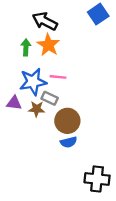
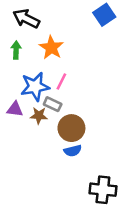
black arrow: (45, 21) -> (26, 19), moved
green arrow: (26, 47) -> (16, 50), moved
pink line: (58, 77) -> (61, 82), turned -70

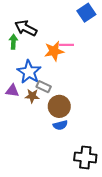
black arrow: (26, 19) -> (26, 28), moved
orange star: (51, 48) -> (54, 51), moved, turned 30
pink line: (61, 82) -> (67, 45), moved, turned 64
blue star: (35, 87) -> (29, 72), turned -30

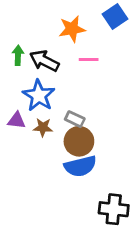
black arrow: (26, 28) -> (44, 61), moved
orange star: (54, 51) -> (72, 29), moved
gray rectangle: (44, 87) -> (75, 119), moved
blue semicircle: (60, 125) -> (80, 166), size x1.6

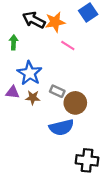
pink line: (89, 59) -> (68, 45), turned 32
black arrow: (44, 61) -> (34, 20), moved
brown circle: (79, 141) -> (75, 103), moved

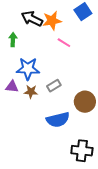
blue star: (30, 73) -> (28, 69), turned -30
gray rectangle: (57, 91) -> (54, 86), turned -56
brown circle: (75, 103) -> (85, 102), moved

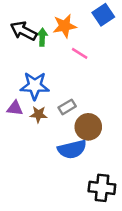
black arrow: (32, 19) -> (24, 31), moved
green arrow: (13, 40) -> (42, 37), moved
brown circle: (85, 102) -> (88, 127), moved

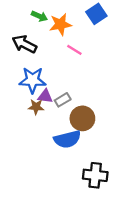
black arrow: (24, 31) -> (24, 44), moved
green arrow: (42, 37) -> (39, 16), moved, turned 112
purple triangle: (15, 108) -> (45, 96), moved

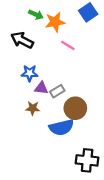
blue star: (33, 80) -> (30, 73), size x0.7
brown star: (36, 107) -> (33, 108), moved

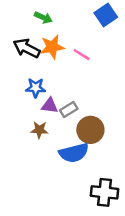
orange star: (55, 22) -> (52, 47), moved

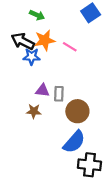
blue star: (36, 88) -> (32, 57), moved
gray rectangle: (69, 109) -> (59, 94), turned -56
blue semicircle: (74, 153) -> (74, 142), moved, turned -35

